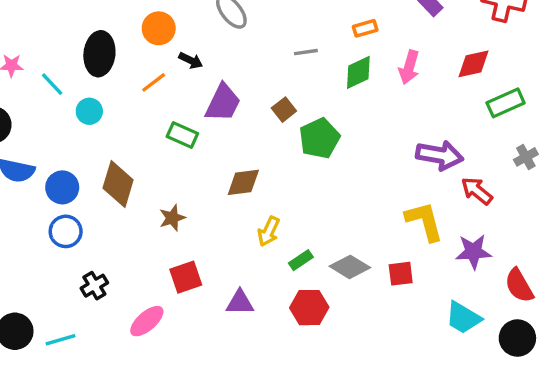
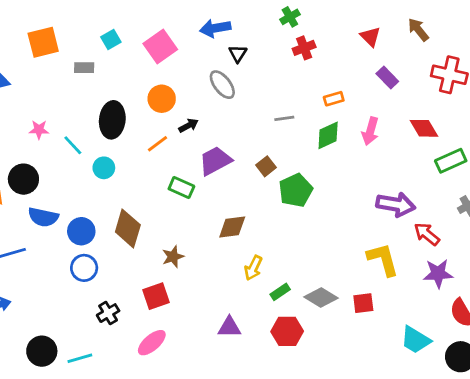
black arrow: (191, 60) -> (188, 125), turned -54
red diamond: (473, 64) -> (424, 128), turned 72
purple trapezoid: (223, 103) -> (215, 161), turned -144
purple star: (473, 252) -> (438, 274), moved
red square: (186, 277) -> (156, 296), moved

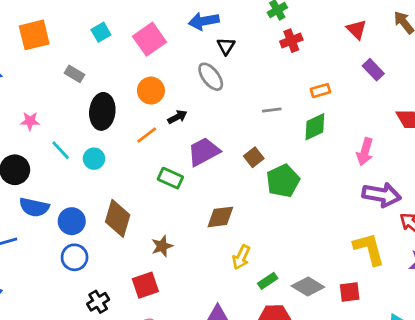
gray rectangle: (84, 68) -> (75, 74), moved, turned 30
pink arrow: (370, 131) -> (365, 152), moved
cyan line: (73, 145) -> (61, 150), moved

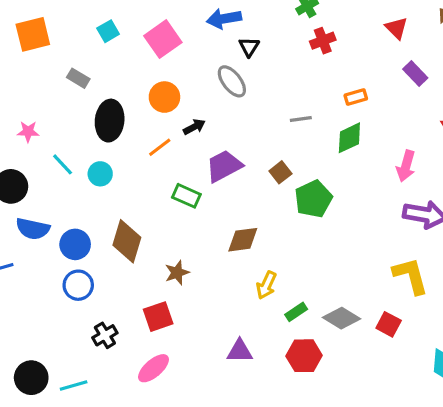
red square: (350, 292) -> (389, 324), turned 35

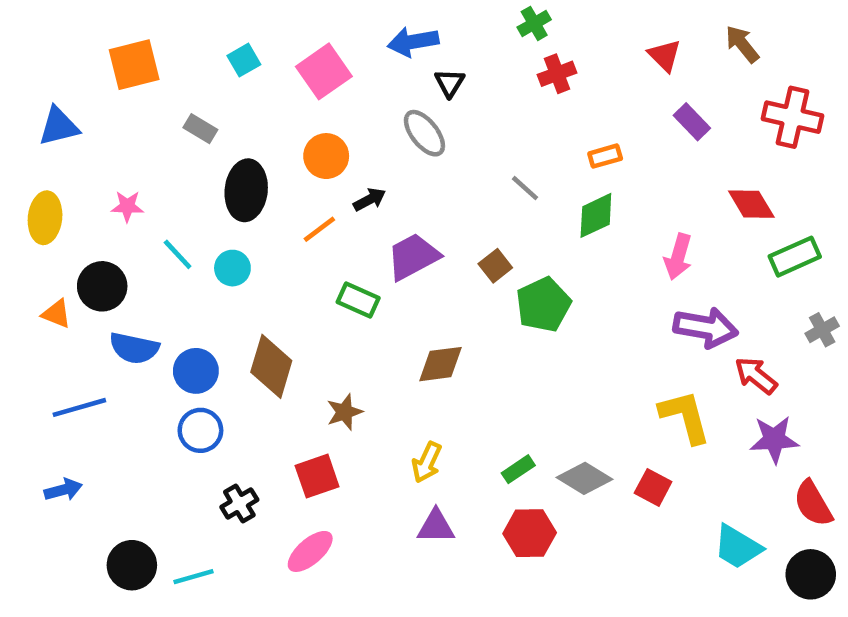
gray line: (301, 119) -> (525, 188), turned 50
yellow arrow: (266, 285) -> (427, 462), moved

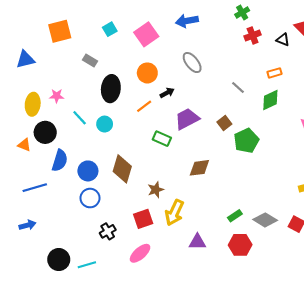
black triangle: (450, 83) -> (283, 40), moved, turned -40
yellow ellipse: (45, 218) -> (33, 104), moved
blue semicircle: (134, 348) -> (60, 161), turned -85
yellow arrow: (427, 462) -> (174, 213), moved, size x1.4

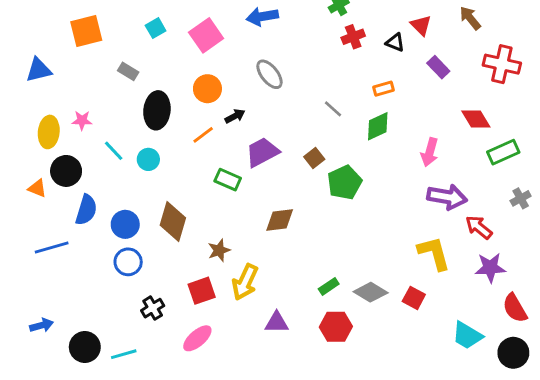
blue arrow: (27, 225) -> (42, 325), moved

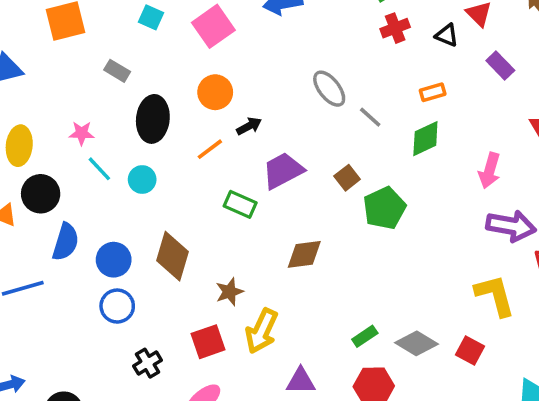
cyan square: (156, 28) -> (151, 17), turned -36
gray ellipse: (270, 74) -> (329, 89), moved
pink star: (82, 120) -> (82, 133), moved

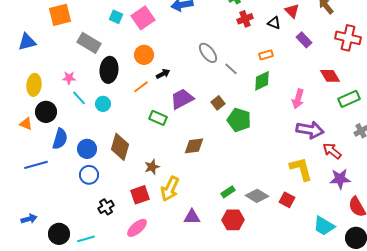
cyan square: (151, 17) -> (116, 17), moved
gray rectangle: (117, 71) -> (89, 43), size x1.6
green pentagon: (384, 208) -> (239, 120), turned -30

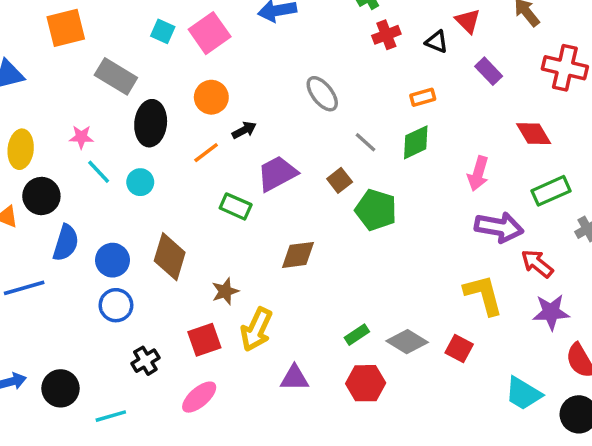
gray line: (231, 69) -> (366, 142), moved
green rectangle: (349, 99) -> (551, 191), moved
black circle: (59, 234) -> (61, 388), moved

